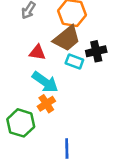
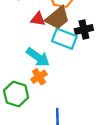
red triangle: (37, 53) -> (38, 19), moved
cyan rectangle: (74, 62) -> (64, 39), size x1.5

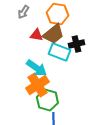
orange cross: (39, 77) -> (37, 85), size x1.6
green hexagon: (16, 94) -> (47, 100), moved

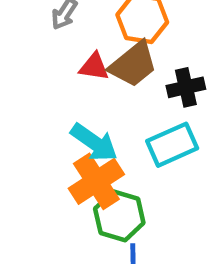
cyan rectangle: (59, 52) -> (172, 145), moved, turned -45

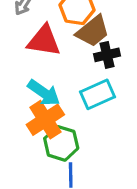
brown trapezoid: (133, 64) -> (93, 31), moved
red triangle: (94, 67) -> (44, 41), size x1.6

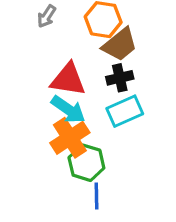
red triangle: (44, 41) -> (68, 80), moved
black cross: (107, 55) -> (120, 78), moved

